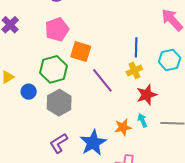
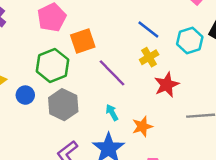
blue line: (136, 47) -> (148, 29), turned -48
orange square: (81, 52) -> (83, 41), turned -30
cyan arrow: (142, 120) -> (112, 113), moved

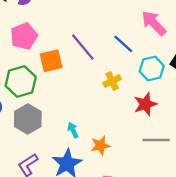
blue line: (148, 29) -> (123, 44), moved
purple line: (112, 73) -> (83, 47), moved
red star: (167, 85) -> (145, 104), moved

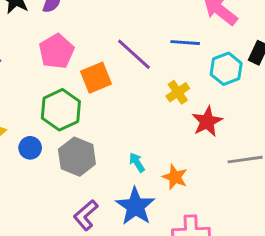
blue line: (123, 44) -> (185, 43), turned -30
red star: (145, 104) -> (207, 122), moved
orange star: (100, 146) -> (175, 177), turned -30

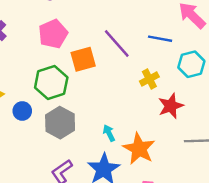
orange star: (175, 177) -> (139, 149), size x1.5

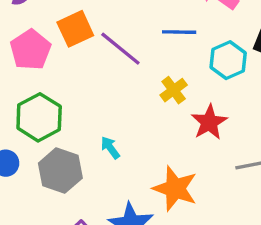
orange square: (83, 59) -> (75, 29), moved
cyan arrow: (109, 133) -> (110, 148), moved

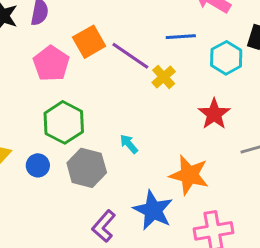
yellow cross: (174, 90) -> (164, 77), moved

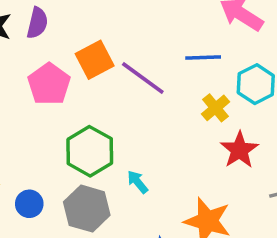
yellow cross: (164, 77) -> (215, 108), moved
green hexagon: (64, 122) -> (90, 151), moved

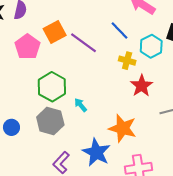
blue line: (203, 57) -> (120, 30), turned 48
yellow cross: (215, 108) -> (127, 61), turned -35
blue circle: (29, 204) -> (11, 127), moved

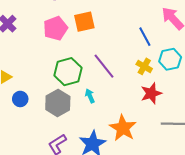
purple line: (84, 43) -> (104, 66), moved

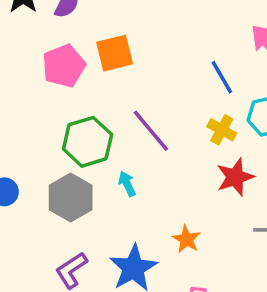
orange star: (123, 128) -> (186, 239), size x0.6

